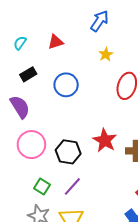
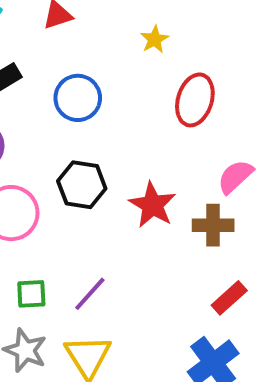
black hexagon: (68, 152) -> (82, 185), moved
green square: (42, 186) -> (31, 294), turned -35

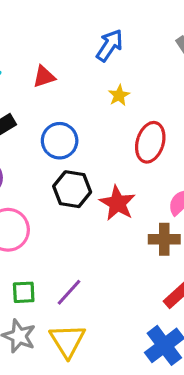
black hexagon: (82, 185) -> (72, 189), moved
red star: (152, 205) -> (117, 203), moved

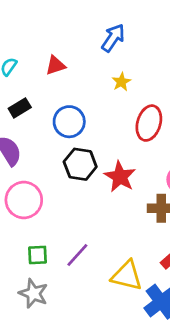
yellow triangle: (67, 341) -> (127, 276), moved, turned -44

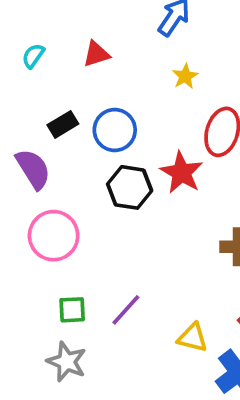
black rectangle: (20, 108) -> (63, 124), moved
red star: (120, 177) -> (181, 173), moved
yellow triangle: (127, 276) -> (193, 338), size x0.7

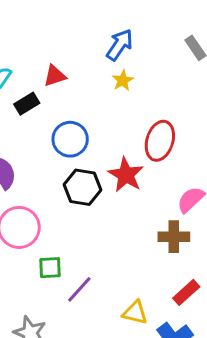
yellow star: (185, 76) -> (123, 80), moved
black rectangle: (63, 124) -> (27, 104), moved
green square: (72, 310) -> (50, 268), moved

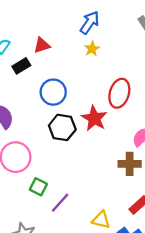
green square: (50, 268) -> (38, 187), turned 30

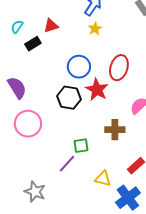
blue circle: (53, 92) -> (79, 67), moved
brown cross: (130, 164) -> (115, 130), moved
green square: (38, 187) -> (81, 146), moved, turned -35

